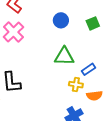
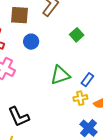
blue circle: (61, 20) -> (31, 42), moved

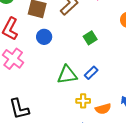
blue rectangle: (87, 80) -> (91, 73), moved

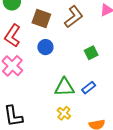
yellow cross: (83, 101) -> (64, 113), moved, turned 32

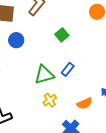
yellow cross: (64, 113) -> (50, 100), turned 32

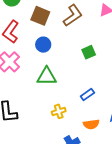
blue rectangle: (68, 69) -> (87, 94), moved
green triangle: (44, 75) -> (47, 76), moved

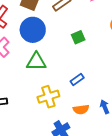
blue circle: (43, 45) -> (33, 30), size x1.6
yellow cross: (59, 111) -> (48, 97), size x1.5

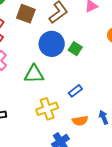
blue circle: (33, 30) -> (52, 44), moved
green square: (78, 37) -> (75, 49), turned -32

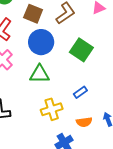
blue circle: (52, 44) -> (41, 42), moved
green square: (75, 49) -> (81, 50), size x1.6

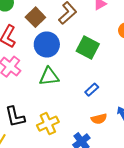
brown square: (33, 14) -> (35, 17), turned 30
yellow cross: (52, 109) -> (48, 124), moved

